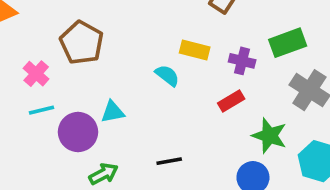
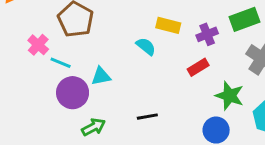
purple cross: (242, 61) -> (207, 34), turned -36
cyan line: (42, 110) -> (61, 63), moved, turned 36

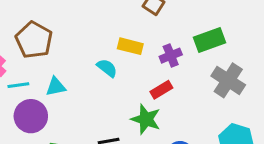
cyan line: (61, 63) -> (18, 85), turned -30
cyan triangle: (101, 76) -> (56, 87), moved
green star: (230, 96) -> (146, 119), moved

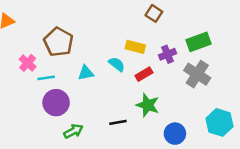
gray cross: (228, 80) -> (197, 74), moved
cyan triangle: (56, 87) -> (86, 73), moved
red rectangle: (161, 90) -> (144, 74), moved

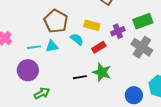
brown pentagon: (59, 42) -> (56, 21), moved
cyan line: (46, 78) -> (34, 47), moved
black line: (118, 122) -> (80, 77), moved
blue circle: (175, 134) -> (134, 95), moved

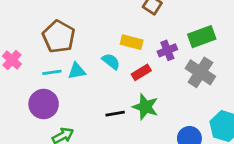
brown pentagon: (56, 21) -> (59, 37), moved

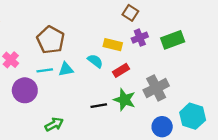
purple cross: (167, 50) -> (140, 38), moved
gray cross: (200, 72) -> (156, 88), moved, turned 30
purple circle: (44, 104) -> (25, 90), moved

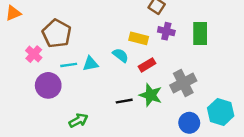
purple cross: (140, 38) -> (166, 31), turned 35
brown pentagon: (51, 40) -> (57, 34), moved
green rectangle: (173, 40) -> (200, 34), turned -70

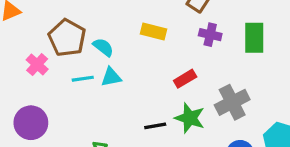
yellow rectangle: (139, 38) -> (154, 31), moved
cyan semicircle: (121, 55) -> (103, 47), moved
purple circle: (48, 85) -> (31, 123), moved

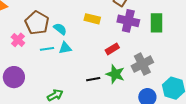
purple cross: (210, 35) -> (128, 21), size x1.5

